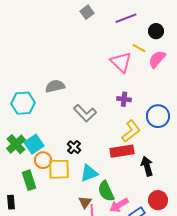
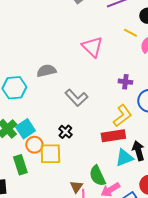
pink triangle: (121, 62) -> (92, 47), moved
purple cross: (124, 99) -> (125, 82), moved
cyan triangle: (89, 173) -> (124, 158), moved

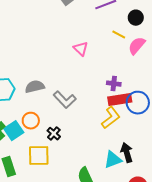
pink triangle: (92, 47) -> (81, 49), size x0.7
gray semicircle: (46, 71) -> (35, 87), moved
red rectangle: (113, 136) -> (120, 100), moved
orange circle: (34, 145) -> (31, 121), moved

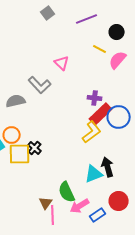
gray L-shape: (65, 100) -> (40, 85), moved
red rectangle: (120, 100) -> (101, 114), turned -35
yellow square: (39, 156) -> (20, 154), moved

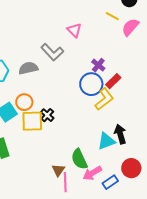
purple cross: (95, 98) -> (98, 65), moved, turned 32
red rectangle: (101, 114) -> (113, 81), size x0.7
blue circle: (119, 117) -> (91, 84), moved

